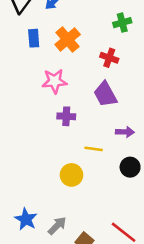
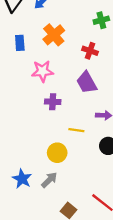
blue rectangle: (34, 38) -> (20, 43), moved
blue star: (26, 219) -> (22, 179), moved
gray arrow: (57, 226) -> (49, 180), moved

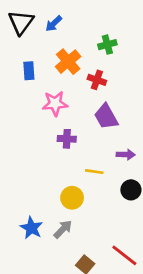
green cross: (101, 20) -> (107, 45), moved
red cross: (90, 51) -> (97, 80), moved

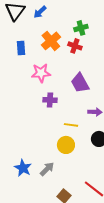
red cross: (97, 80) -> (75, 46), moved
yellow circle: (72, 198) -> (66, 145), moved

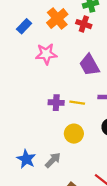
blue rectangle: (21, 48) -> (24, 26), turned 48
purple cross: (50, 100) -> (56, 103), moved
yellow line: (71, 125) -> (77, 103), moved

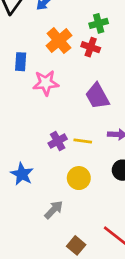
blue rectangle: (24, 26) -> (21, 62), moved, turned -40
purple cross: (56, 103) -> (58, 141), turned -32
blue star: (26, 159) -> (22, 174), moved

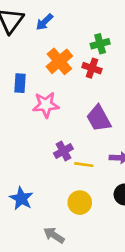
purple cross: (58, 141) -> (63, 151), moved
gray arrow: (54, 210) -> (54, 235), turned -102

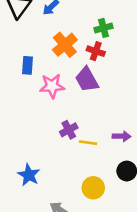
purple trapezoid: (99, 118) -> (87, 80), moved
yellow circle: (80, 203) -> (93, 188), moved

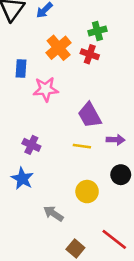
purple trapezoid: (87, 80) -> (90, 115), moved
purple cross: (69, 130) -> (31, 145), moved, turned -36

